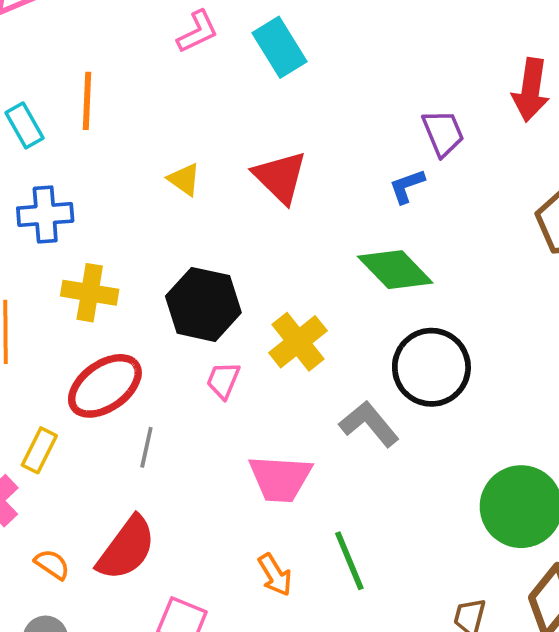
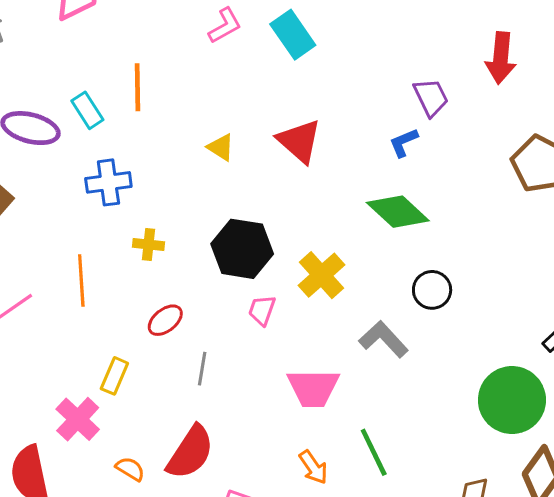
yellow cross: (90, 293) -> (148, 244), size x0.7
black circle: (431, 367) -> (432, 290), size x0.6
red ellipse: (105, 386) -> (165, 320), size x0.6

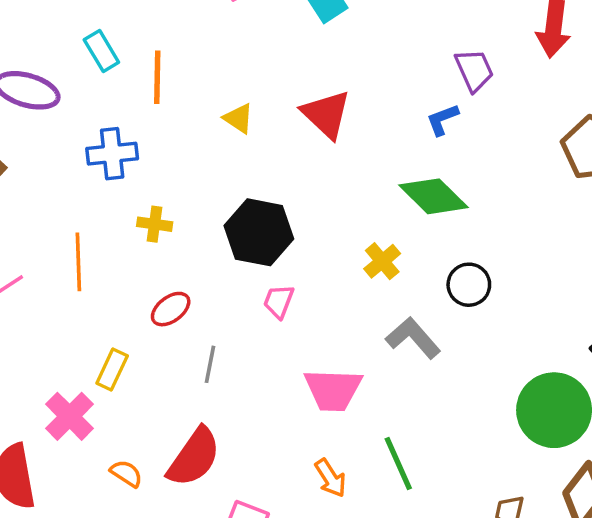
orange line: (138, 87) -> (157, 77), moved
cyan rectangle: (87, 110) -> (101, 51), moved
yellow cross: (321, 275) -> (382, 261), moved, size x0.7

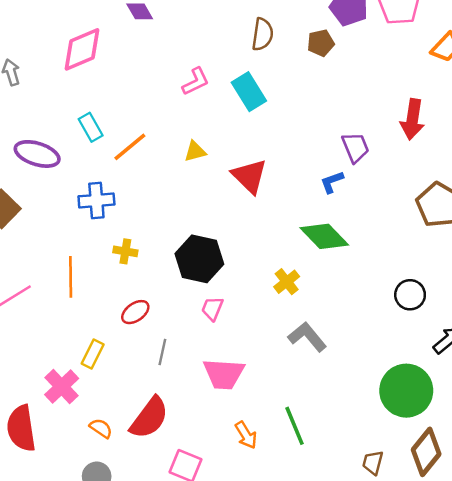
orange line: (157, 77) -> (130, 147), turned 48
yellow triangle: (239, 118) -> (195, 151), moved, turned -50
black circle: (469, 285) -> (410, 295), moved
pink trapezoid: (333, 390) -> (224, 374), moved

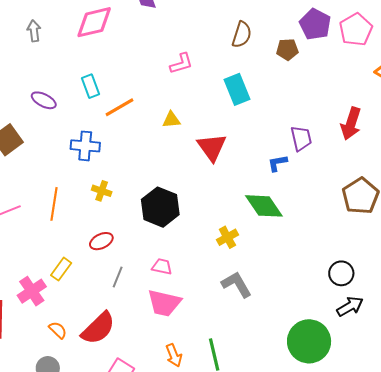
cyan rectangle: (249, 92) -> (237, 89), moved
purple ellipse: (37, 154) -> (44, 100), size x0.7
black circle: (410, 295) -> (341, 273), moved
pink trapezoid: (212, 308) -> (162, 267), moved, turned 70

